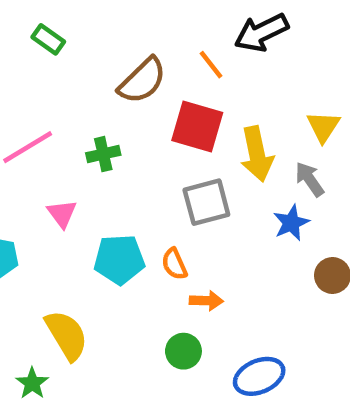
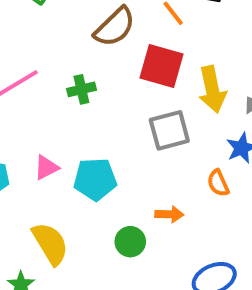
pink triangle: (62, 214) -> (46, 167), moved, turned 40
orange semicircle: (174, 264) -> (218, 183), moved
green circle: (183, 351) -> (130, 242), moved

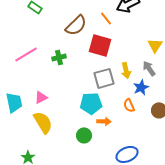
yellow arrow: (212, 89) -> (126, 70), moved, size x0.7
cyan pentagon: (95, 179) -> (91, 103), moved
yellow semicircle: (50, 244) -> (43, 122), moved

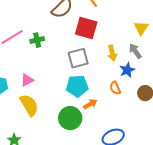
green cross: (59, 57) -> (37, 40), moved
gray square: (104, 78) -> (78, 58), moved
orange arrow: (104, 121) -> (90, 104), turned -32
green circle: (84, 135) -> (70, 118), size x1.5

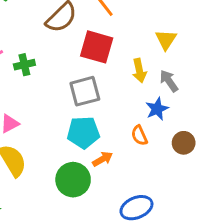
yellow triangle: (141, 28) -> (166, 40), moved
yellow arrow: (112, 53) -> (139, 71), moved

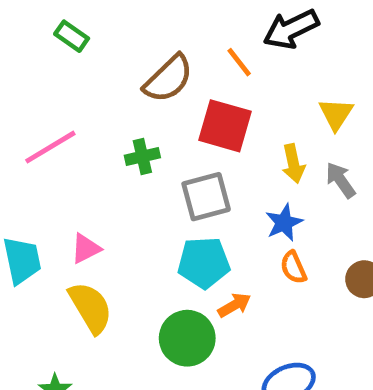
green cross: (24, 65) -> (142, 157), moved
blue star: (157, 109) -> (284, 223), moved

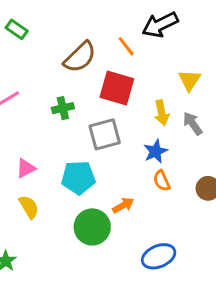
cyan pentagon: (204, 263) -> (78, 178), moved
yellow semicircle: (90, 308) -> (29, 207), size x0.7

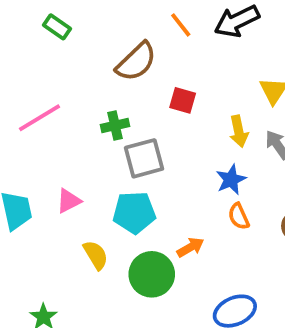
orange line: (126, 46) -> (181, 25), moved
red square: (117, 88) -> (183, 100), size x0.6
gray square: (105, 134) -> (144, 158), moved
yellow semicircle: (29, 207) -> (96, 255), moved

